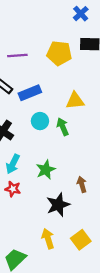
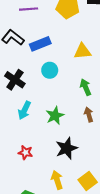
green arrow: (63, 127) -> (86, 87), moved
brown arrow: (82, 184) -> (89, 115), moved
red star: (13, 189) -> (25, 153), moved

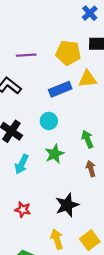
blue rectangle: (40, 44) -> (60, 89), moved
yellow triangle: (82, 51) -> (87, 79), moved
green star: (55, 116) -> (55, 154), moved

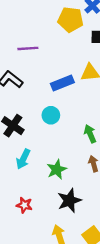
yellow pentagon: (68, 53) -> (70, 20), moved
green star: (55, 154) -> (57, 169), moved

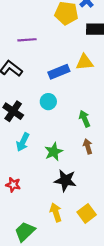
black star: (69, 201) -> (65, 180), turned 30
red star: (24, 205) -> (13, 185), moved

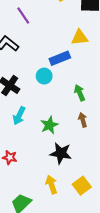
purple line: (27, 40) -> (23, 16), turned 60
blue rectangle: (59, 72) -> (60, 58), moved

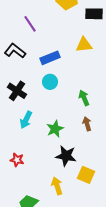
blue rectangle: (60, 58) -> (50, 58), moved
yellow square: (82, 186) -> (86, 175), moved, turned -30

